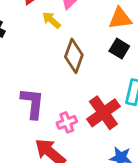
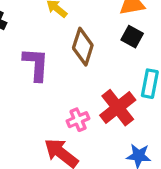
purple L-shape: (33, 103) -> (36, 64), moved

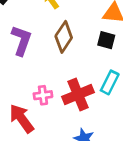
black square: (132, 37) -> (106, 40), turned -30

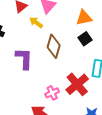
black square: (106, 40) -> (85, 39), turned -32

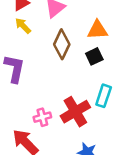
yellow arrow: (36, 22) -> (23, 26), moved
brown diamond: (54, 46) -> (62, 44), moved

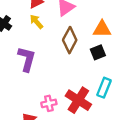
red cross: (75, 112) -> (78, 100), turned -30

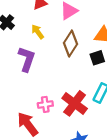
yellow arrow: (36, 22) -> (38, 32), moved

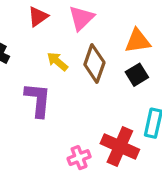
yellow arrow: (38, 32) -> (57, 61), moved

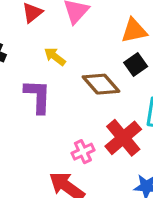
brown diamond: (94, 63) -> (101, 84), moved, turned -57
red cross: (120, 146) -> (123, 138), turned 30

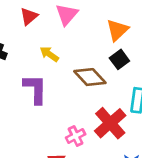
orange triangle: (134, 31) -> (117, 30), turned -30

